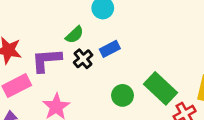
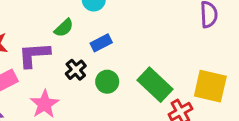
black cross: (83, 59) -> (76, 70), moved
green circle: (123, 95) -> (107, 82), moved

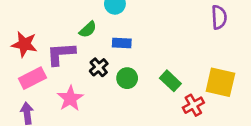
blue rectangle: (101, 43) -> (122, 43), turned 30
green rectangle: (155, 85) -> (170, 81), size x0.7

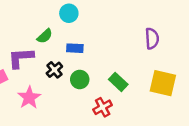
purple semicircle: (219, 17) -> (152, 39), moved
red cross: (193, 105) -> (103, 107), moved

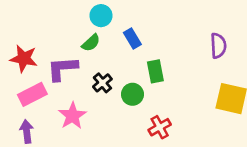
cyan circle: (69, 13) -> (101, 16), moved
blue rectangle: (75, 48) -> (132, 39), moved, turned 56
green rectangle: (118, 82) -> (155, 71), moved, turned 36

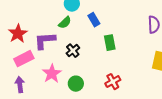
red star: (24, 59) -> (18, 34), turned 30
green circle: (132, 94) -> (76, 84), moved

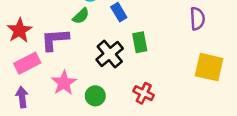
black cross: (73, 51) -> (110, 54), moved, size x1.5
red cross: (113, 82) -> (144, 93), turned -35

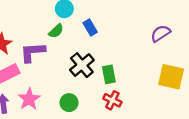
purple semicircle: (197, 19) -> (161, 33), turned -120
green rectangle: (140, 42) -> (109, 74), moved
pink star: (64, 83) -> (29, 99), moved

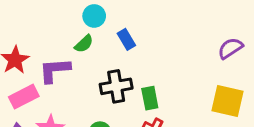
purple semicircle: (161, 33) -> (230, 48), moved
black cross: (82, 65) -> (116, 86), turned 30

